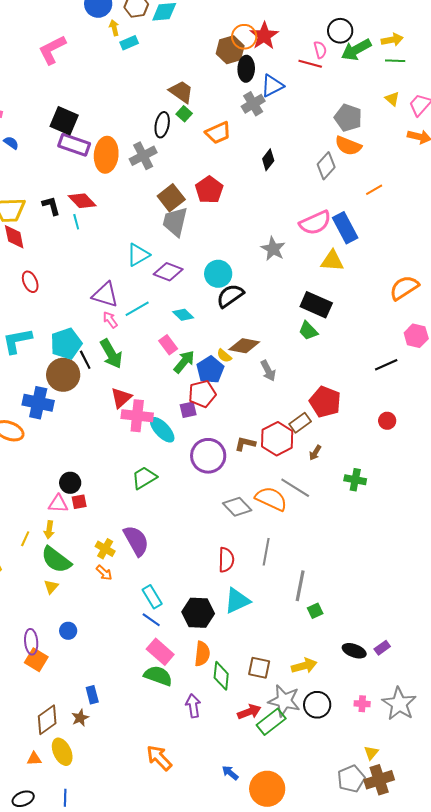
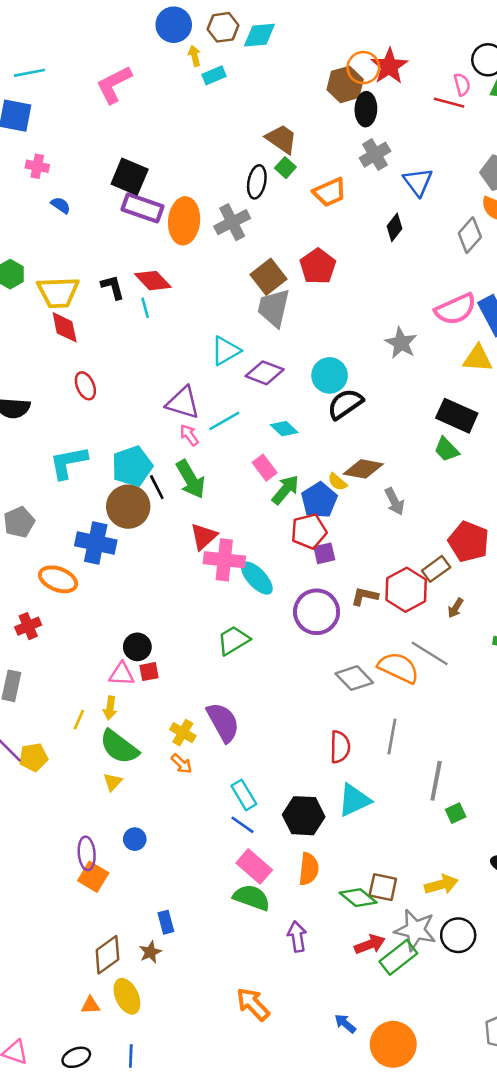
blue triangle: (272, 86) -> (418, 182), moved, turned -40
purple square: (188, 410) -> (324, 553), moved
green diamond: (221, 676) -> (358, 898), moved, turned -56

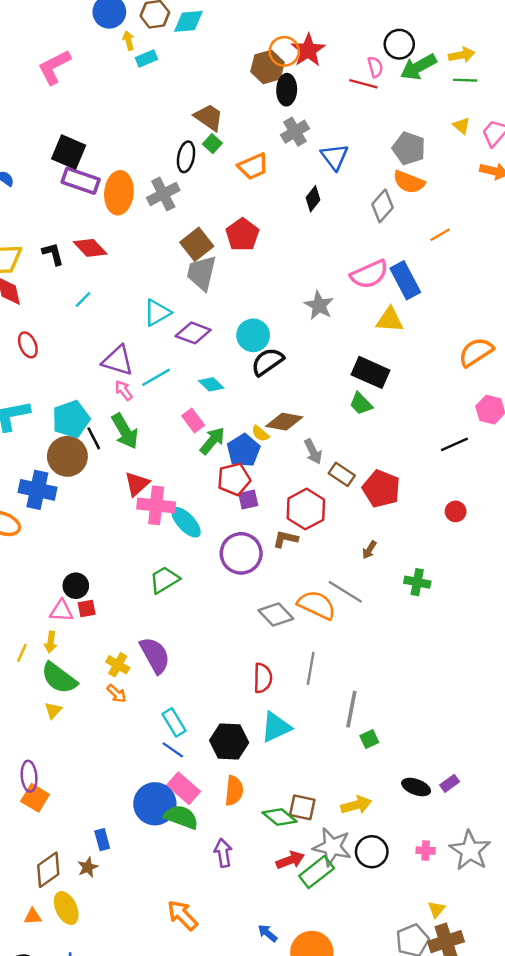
cyan line: (145, 308) -> (83, 299), moved, turned 60
brown rectangle: (436, 569) -> (342, 474), moved, turned 70
red hexagon: (406, 590) -> (306, 509), moved
blue circle: (135, 839) -> (155, 804), moved, size x2.0

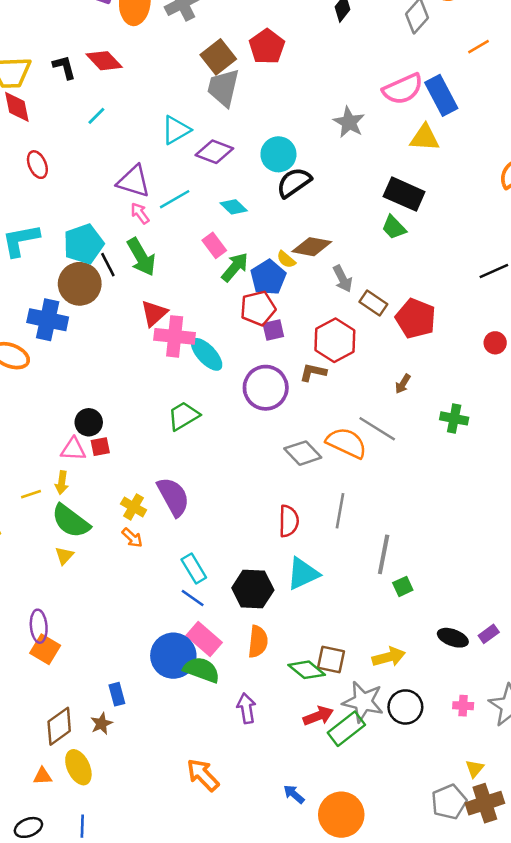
yellow line: (22, 653) -> (31, 494), turned 48

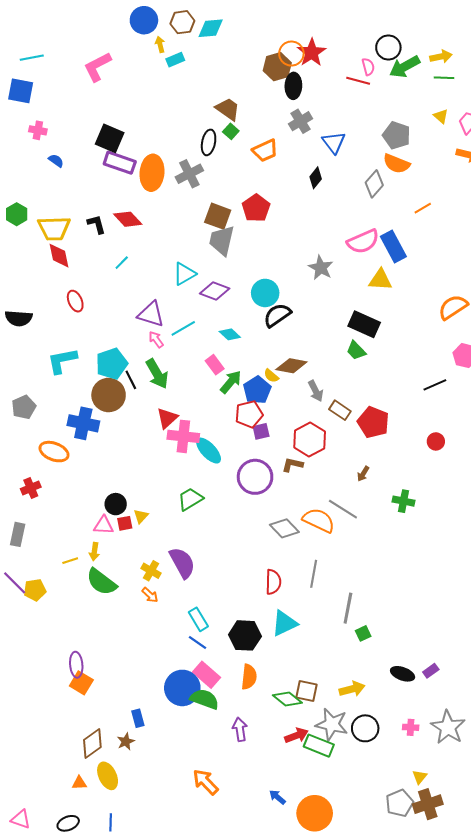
brown square: (218, 57) -> (218, 216), turned -32
yellow triangle: (64, 556) -> (141, 516), moved
green rectangle: (346, 729) -> (319, 746), turned 60

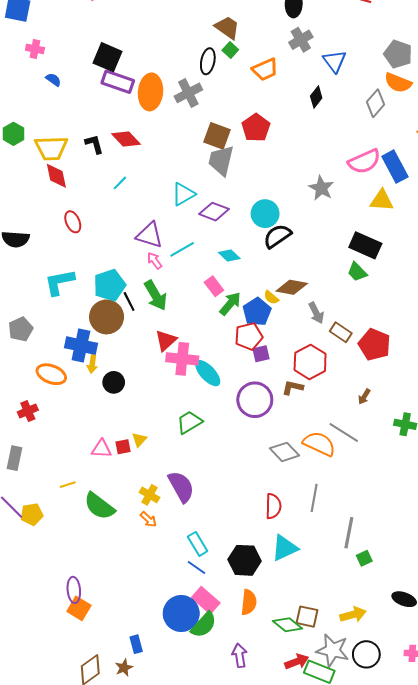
black circle: (116, 504) -> (114, 382), moved
yellow arrow: (94, 552) -> (92, 364), moved
green semicircle: (205, 699) -> (204, 625), turned 112

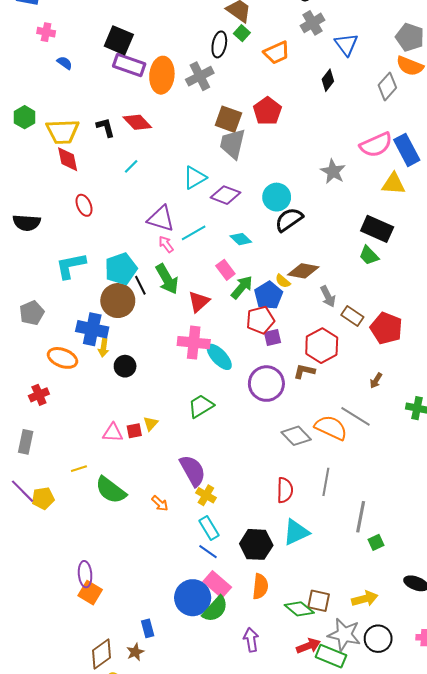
red triangle: (166, 340) -> (199, 302), moved
yellow cross: (149, 495) -> (206, 495), moved

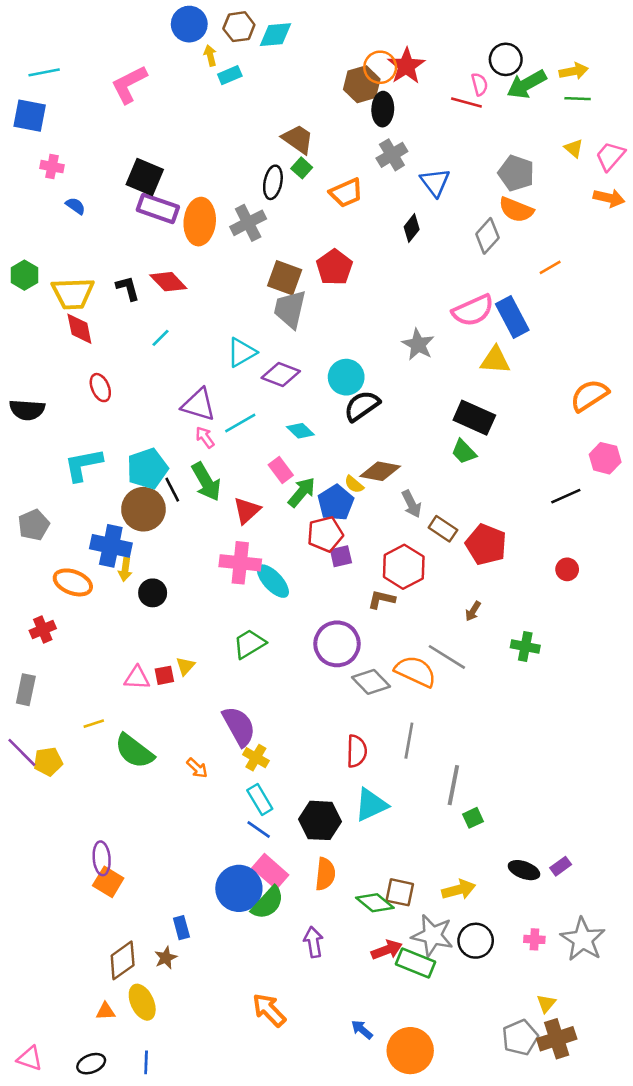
purple circle: (266, 384) -> (337, 644), moved

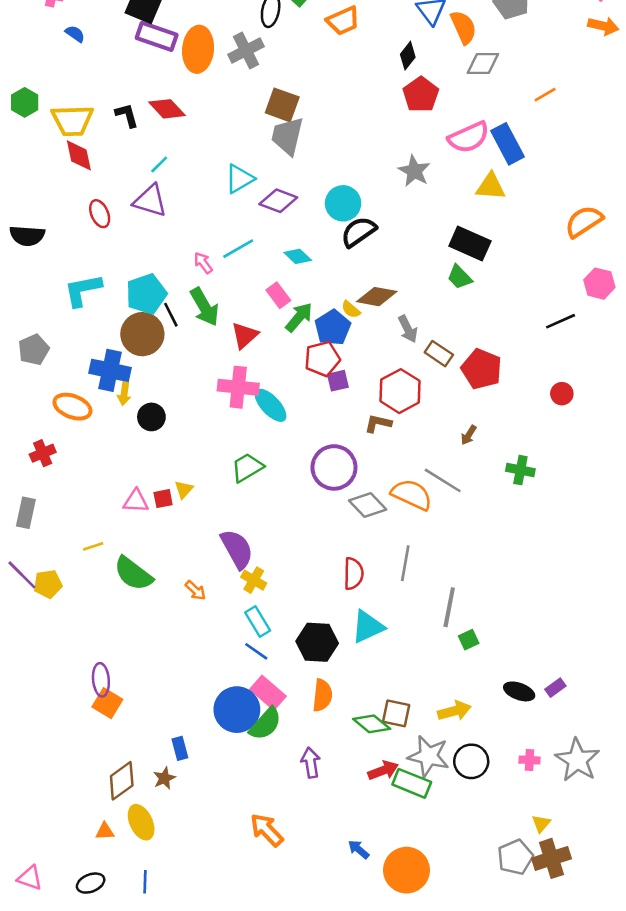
orange semicircle: (516, 210) -> (463, 27), moved, turned -136
gray diamond: (487, 236) -> (483, 64), turned 48
red pentagon: (334, 267) -> (421, 95), moved
purple triangle: (198, 405) -> (150, 201), moved

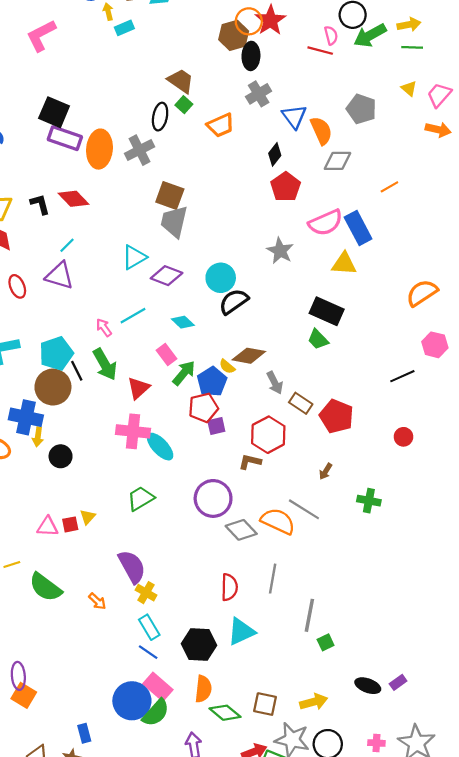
green diamond: (372, 724) -> (225, 713), moved

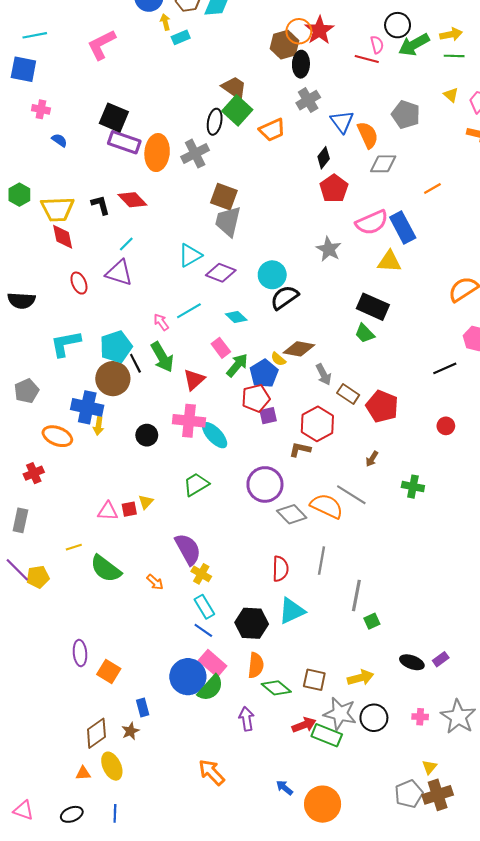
green square: (184, 105) -> (237, 110), size x1.8
black circle: (61, 456) -> (147, 435), moved
orange square: (24, 695) -> (109, 672), moved

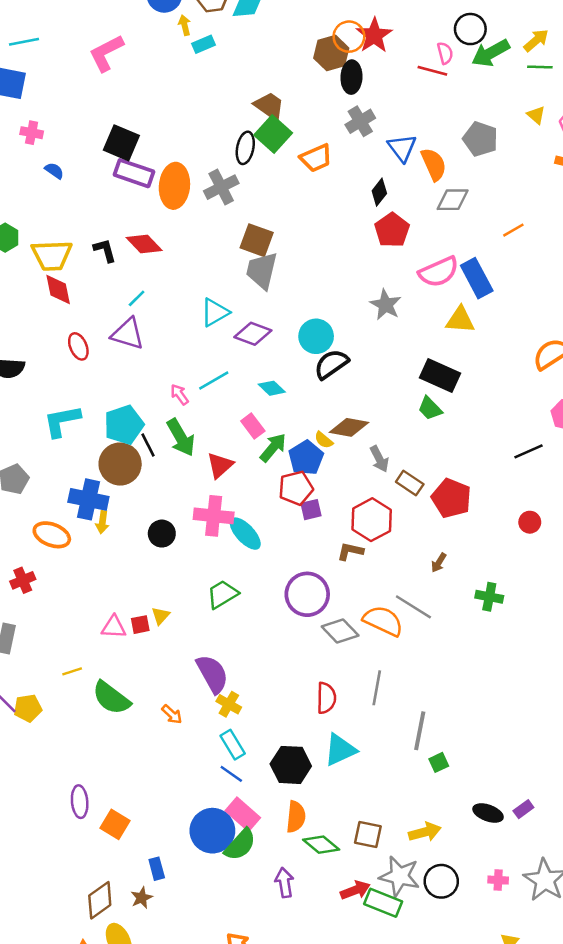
yellow arrow: (451, 34) -> (536, 40), turned -30

